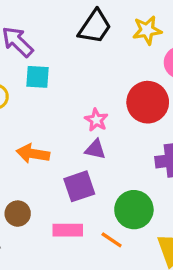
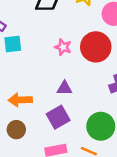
pink star: (96, 120) -> (63, 47), moved
brown circle: (18, 214) -> (16, 130), moved

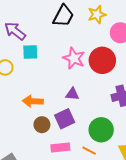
pink star: (63, 47) -> (74, 58), size x1.5
brown circle: (16, 130) -> (42, 125), moved

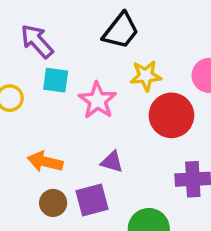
yellow star: (97, 14) -> (146, 76), moved
pink star: (74, 58) -> (97, 100), moved

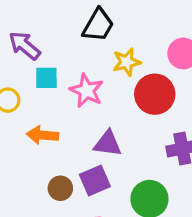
orange arrow: (45, 162) -> (42, 135), moved
purple triangle: (112, 162) -> (108, 144), size x1.4

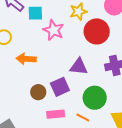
cyan square: (46, 78) -> (35, 13), moved
purple triangle: (108, 144) -> (79, 67), moved

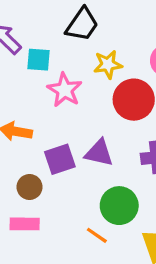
purple square: (60, 87) -> (60, 159), moved
pink rectangle: (56, 114) -> (25, 224), moved

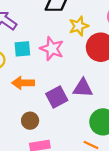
cyan square: (39, 60) -> (22, 49), moved
brown circle: (30, 187) -> (30, 121), moved

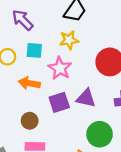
yellow star: (79, 26) -> (69, 40), moved
pink star: (52, 49) -> (60, 68), moved

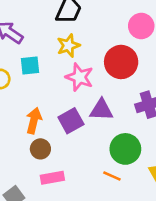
pink star: (60, 68) -> (79, 77), moved
orange arrow: (29, 83) -> (34, 121), moved, turned 105

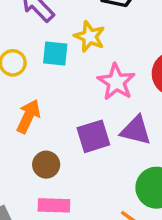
yellow star: (68, 46) -> (90, 36), moved, turned 30
orange arrow: (34, 121) -> (28, 116), moved

